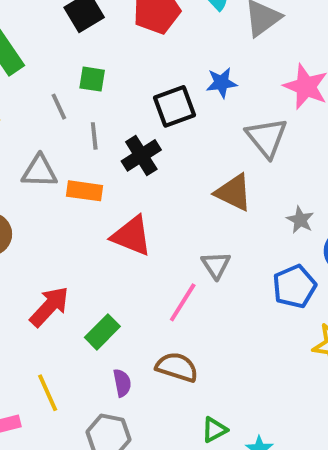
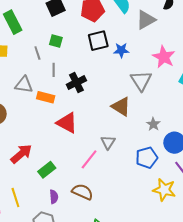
black square: (175, 106) -> (98, 41), moved

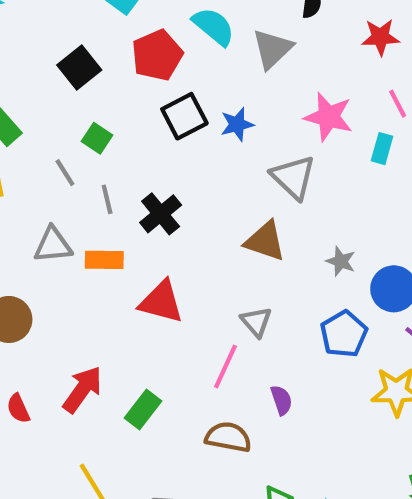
green square: (56, 41) -> (97, 138), turned 32
purple semicircle: (54, 197) -> (281, 400), moved

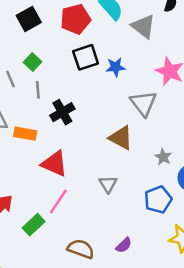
gray triangle: (272, 49) -> (143, 26), turned -48
gray line: (107, 199) -> (38, 90), moved
pink line: (226, 367) -> (58, 202), moved
purple semicircle: (281, 400) -> (124, 245), moved, turned 54

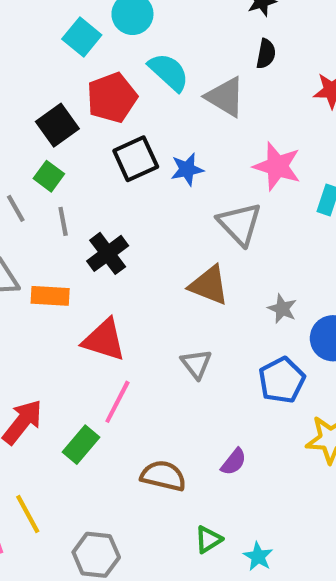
black square: (29, 19) -> (57, 125), moved

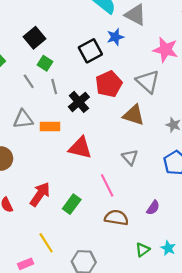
red pentagon: (112, 98) -> (109, 84), moved
black square: (57, 125) -> (35, 38), moved
blue star: (187, 169) -> (115, 37), moved
pink line: (117, 402) -> (107, 185), moved, turned -50
cyan star: (258, 556) -> (168, 248), moved

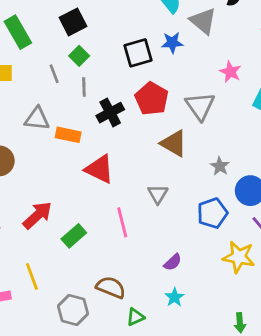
pink star: (165, 50) -> (230, 72), size x0.7
red pentagon: (109, 84) -> (152, 99), turned -30
brown semicircle: (116, 218) -> (111, 287), moved
cyan star: (168, 248) -> (174, 297), moved
green triangle: (143, 250) -> (135, 317), moved

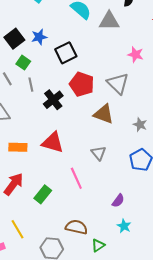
gray triangle: (203, 21) -> (109, 21), turned -30
blue star: (172, 43) -> (39, 37), moved
orange rectangle: (68, 135) -> (18, 147), moved

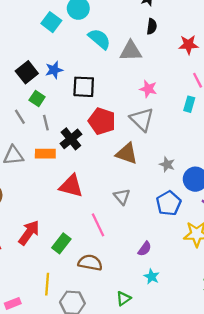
black square: (66, 53) -> (84, 87), turned 30
pink star: (136, 55) -> (148, 89), moved
orange rectangle: (18, 147) -> (45, 154), moved
brown semicircle: (76, 227) -> (90, 263), moved
yellow line: (17, 229) -> (47, 284), moved, turned 36

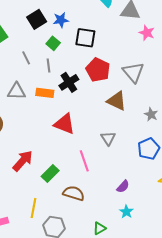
pink star: (148, 89) -> (147, 33), moved
green square: (37, 98) -> (53, 43), moved

